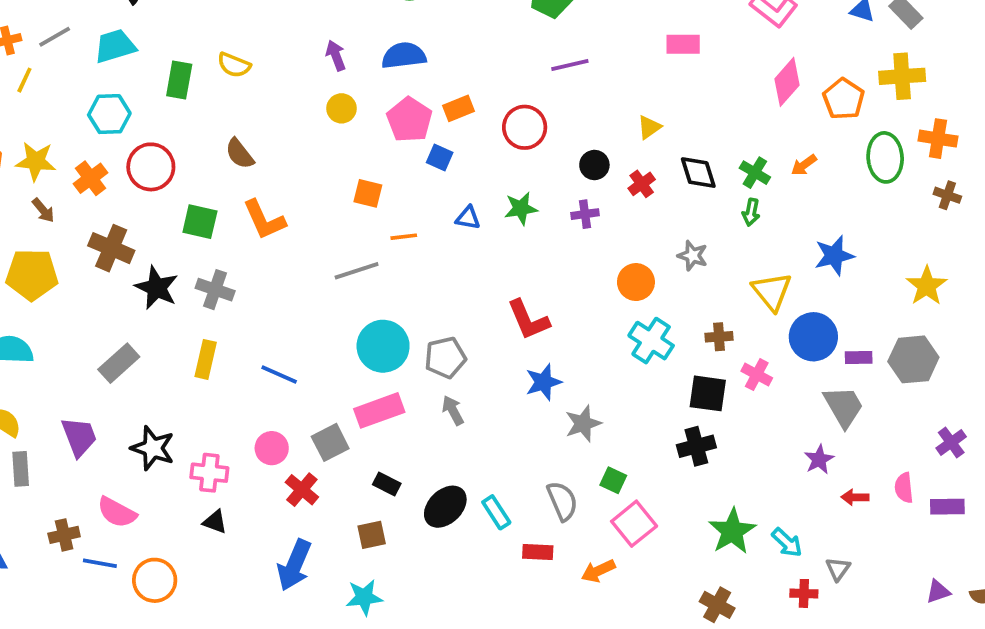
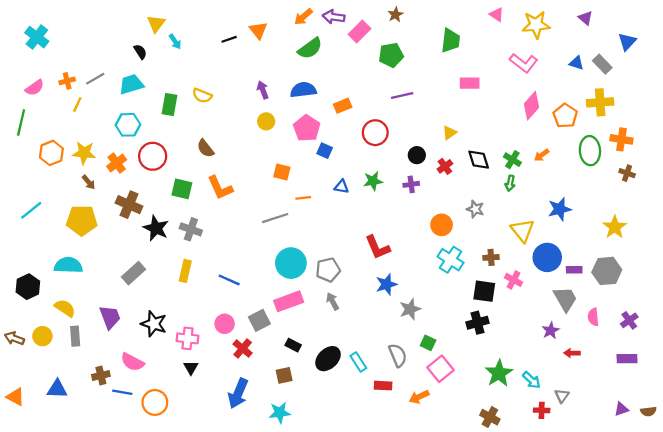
orange rectangle: (459, 108) -> (343, 106), moved
pink semicircle: (904, 488) -> (593, 317), moved
black triangle: (215, 522) -> (191, 368), turned 40

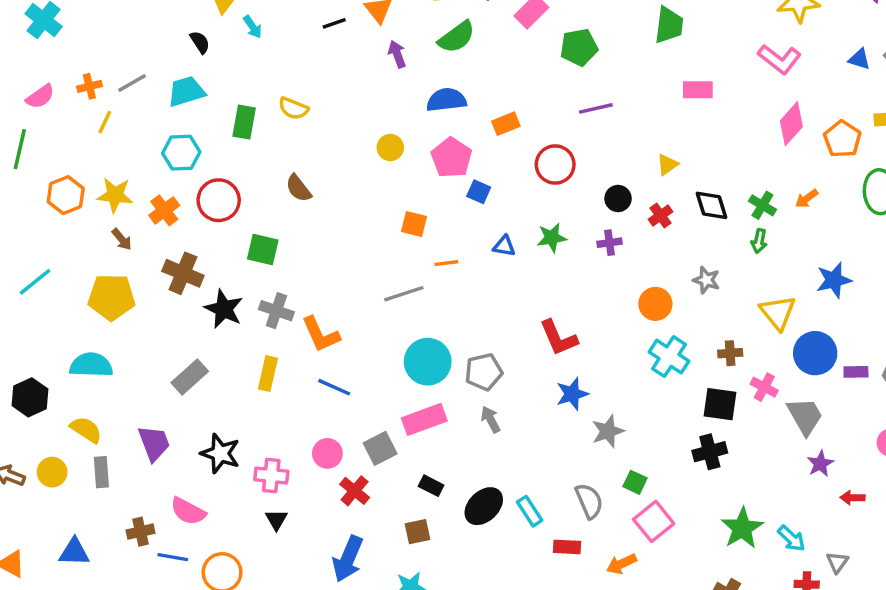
purple arrow: (263, 90) -> (397, 54), moved
orange L-shape: (220, 188) -> (321, 334), moved
gray trapezoid: (565, 299) -> (805, 416), moved

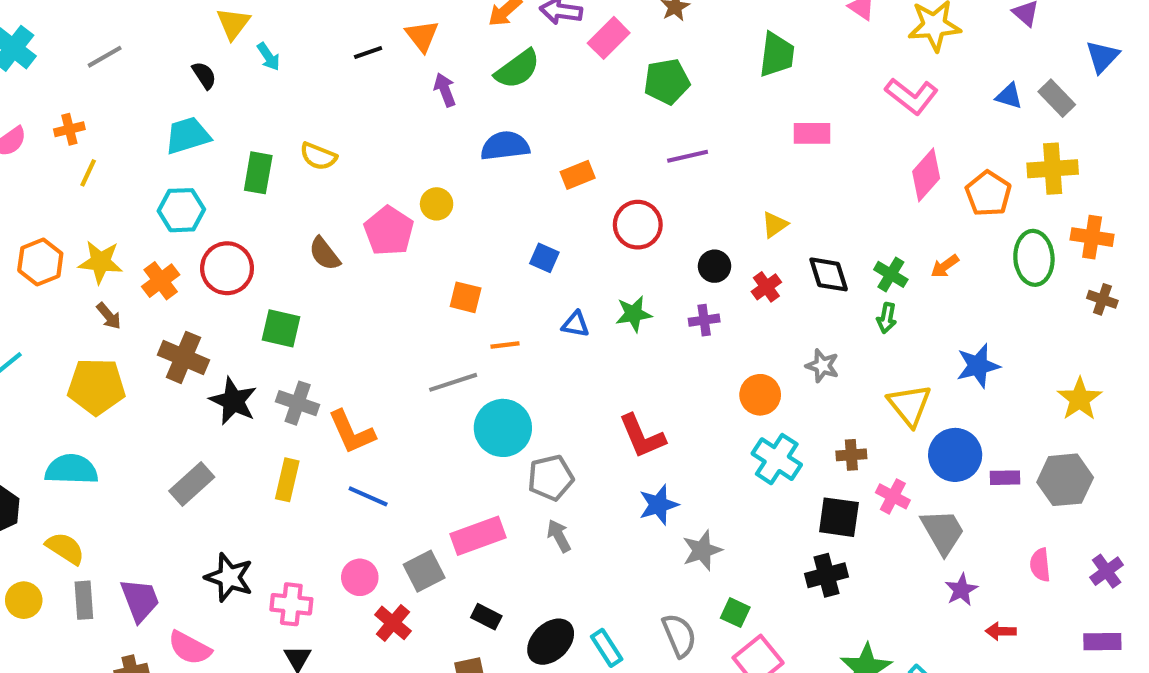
gray line: (132, 83) -> (105, 57), moved
pink pentagon: (451, 158) -> (389, 231), moved
cyan circle: (428, 362) -> (503, 428), moved
purple trapezoid: (154, 443) -> (140, 600), moved

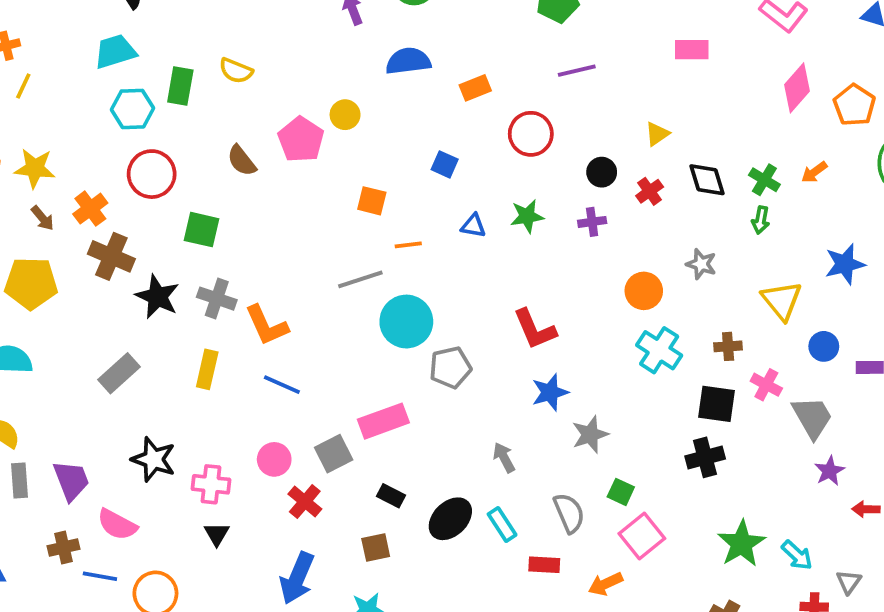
cyan hexagon: (181, 210) -> (132, 109), moved
orange cross: (161, 281) -> (90, 209), moved
blue circle: (955, 455) -> (824, 346), size x0.6
gray arrow: (559, 536) -> (504, 457), moved

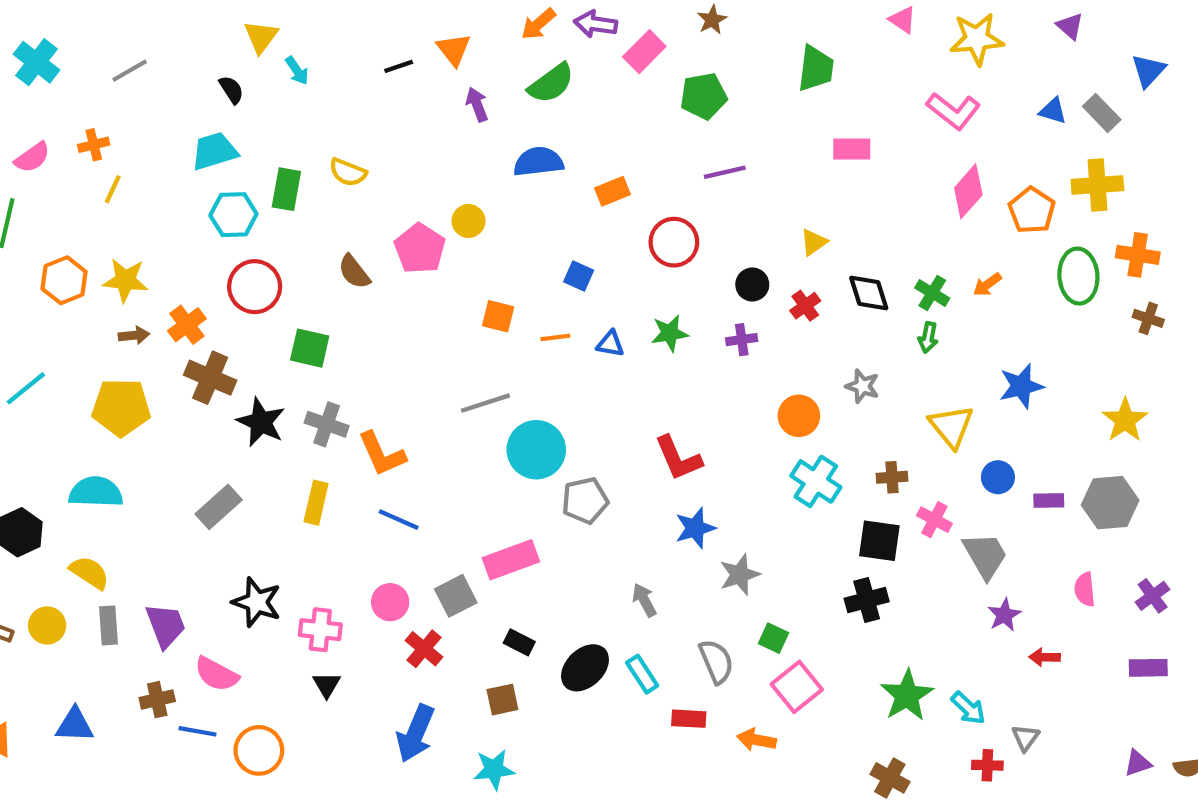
brown arrow: (42, 218) -> (134, 335), turned -56
orange line: (408, 245) -> (555, 337), moved
orange arrow: (605, 584) -> (757, 740), turned 36

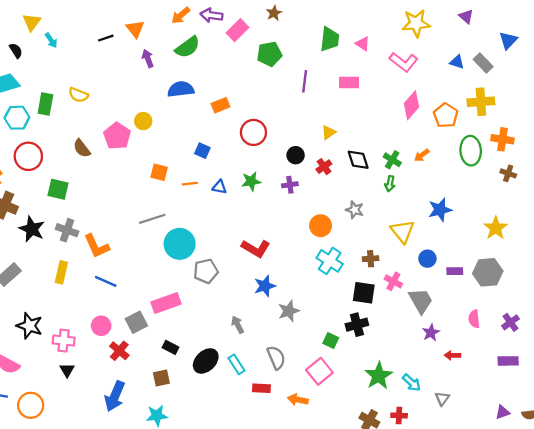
pink triangle: (903, 20) -> (363, 44), moved
purple line: (725, 172) -> (305, 81), moved, turned -70
red L-shape: (678, 458) -> (256, 248), turned -36
green square: (773, 638) -> (331, 341), moved
red cross: (987, 765) -> (399, 416), moved

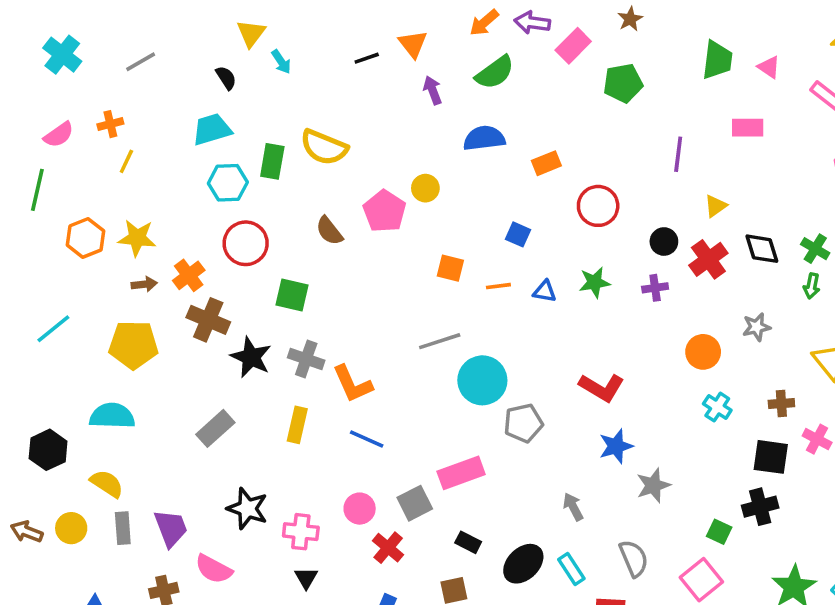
purple line: (305, 81) -> (678, 154), moved
yellow semicircle: (78, 95) -> (324, 147), size x1.5
red cross: (324, 167) -> (708, 259), size x1.5
gray star: (355, 210) -> (757, 327), turned -30
cyan cross: (330, 261) -> (717, 407), size x0.7

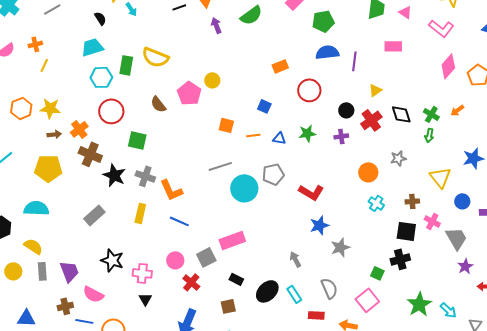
blue semicircle: (484, 138) -> (327, 52), moved
gray pentagon: (523, 423) -> (273, 174), moved

